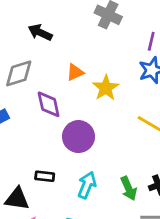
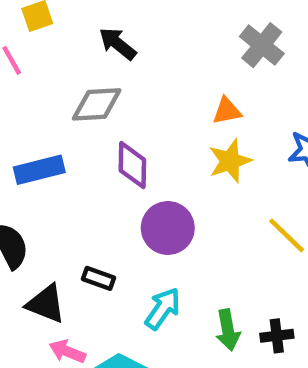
black arrow: (40, 32) -> (118, 44), moved
orange triangle: (75, 72) -> (227, 111), moved

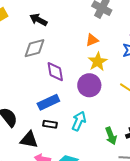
blue rectangle: (39, 170) -> (48, 102), moved
purple circle: (168, 228) -> (89, 85), moved
cyan arrow: (163, 309) -> (79, 121), moved

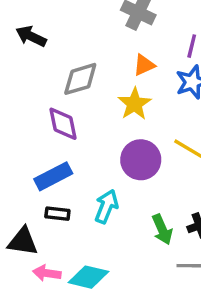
orange triangle: (92, 40) -> (144, 65), moved
gray diamond: (35, 48) -> (80, 79), moved
purple circle: (89, 85) -> (141, 160), moved

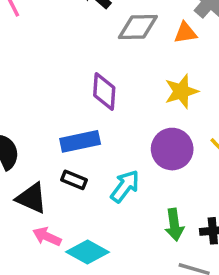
orange triangle: (144, 65) -> (185, 33), moved
gray diamond: (80, 79) -> (138, 27), moved

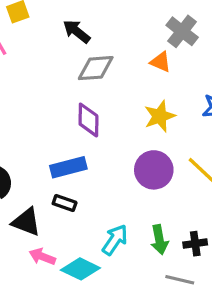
gray diamond: (138, 27) -> (96, 68), moved
orange triangle: (185, 33) -> (161, 62), turned 35
cyan arrow: (125, 186) -> (115, 240), moved

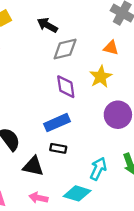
orange triangle: (161, 62) -> (111, 48), moved
yellow star: (160, 116) -> (101, 77), moved
pink arrow: (42, 257) -> (38, 198), moved

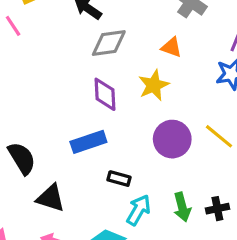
black rectangle: (58, 148) -> (119, 179), moved

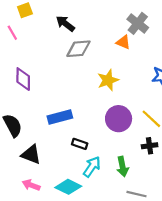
orange triangle: (171, 47) -> (123, 42), moved
purple diamond: (105, 94) -> (23, 79), moved
black cross: (217, 209) -> (150, 146), moved

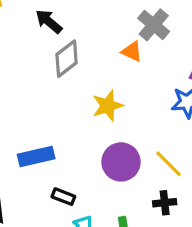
gray diamond: (78, 49) -> (67, 59), turned -35

